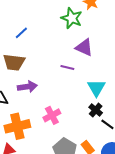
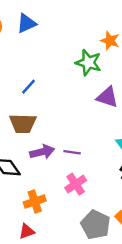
purple line: (67, 67) -> (72, 152), moved
orange cross: (17, 126) -> (35, 202), size x0.7

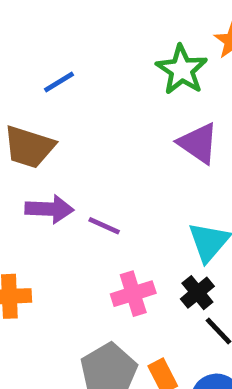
pink cross: (76, 184) -> (133, 294), moved

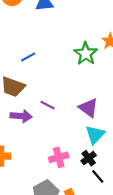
purple triangle: (198, 143) -> (88, 108), moved
purple line: (104, 226) -> (48, 105), moved

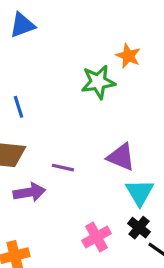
green star: (86, 54) -> (98, 82), turned -30
blue line: (28, 57) -> (19, 107), turned -64

